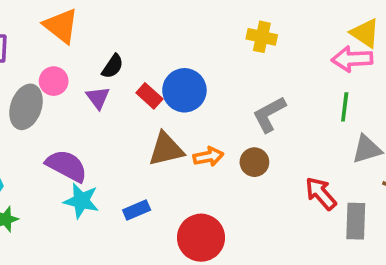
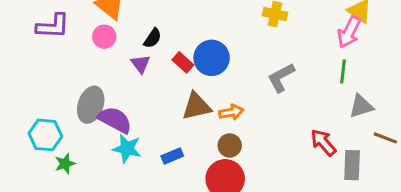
pink arrow: (352, 59) -> (349, 32), turned -60
pink circle: (54, 81) -> (104, 37), moved
gray ellipse: (26, 107) -> (91, 105), moved
brown circle: (254, 162) -> (230, 145), moved

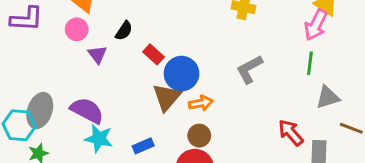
blue circle: (212, 58) -> (182, 74), moved
purple triangle: (141, 64) -> (97, 54), moved
gray ellipse: (91, 105) -> (40, 110), moved
brown triangle: (196, 106) -> (167, 97), turned -36

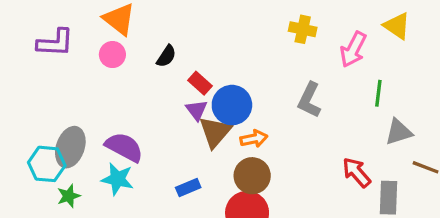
pink arrow: (316, 25) -> (353, 49), moved
purple triangle: (97, 54) -> (197, 110), moved
gray L-shape: (249, 69) -> (309, 100), turned -36
brown circle: (199, 136) -> (252, 176), size x1.4
cyan star: (99, 139) -> (117, 179), moved

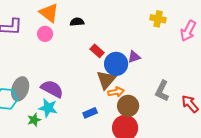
black semicircle: (166, 56) -> (77, 22), moved, turned -128
gray L-shape: (309, 100) -> (162, 91), moved
purple triangle: (197, 110) -> (134, 57), moved, turned 48
orange arrow: (254, 139) -> (116, 92), moved
green star: (69, 196) -> (34, 120), moved

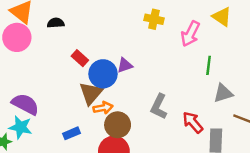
pink circle: (45, 34) -> (17, 37), size x1.5

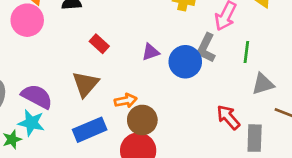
blue circle: (103, 74) -> (185, 62), moved
brown triangle: (91, 93) -> (85, 84), moved
gray L-shape: (159, 107) -> (206, 48), moved
blue rectangle: (71, 133) -> (90, 130), size x1.6

